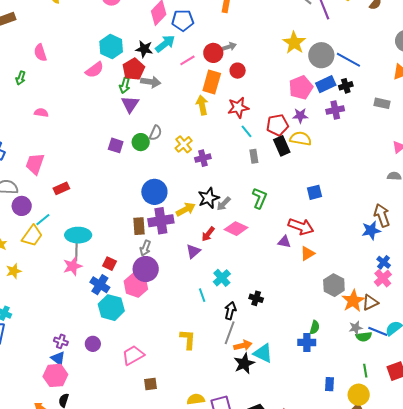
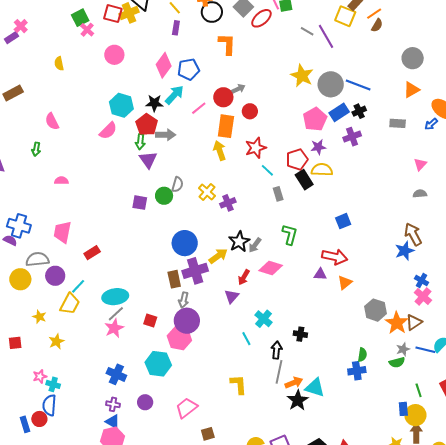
gray line: (76, 252) -> (116, 314), turned 54
blue cross: (100, 285) -> (116, 374), moved
green semicircle: (364, 337) -> (397, 362), moved
blue rectangle: (329, 384) -> (403, 409), moved

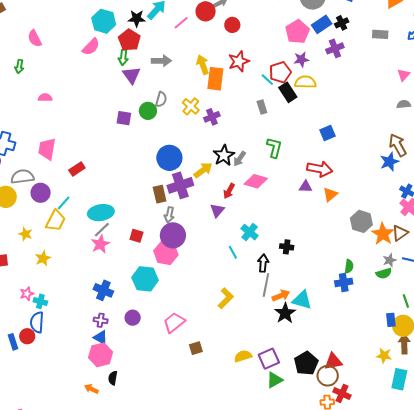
orange rectangle: (226, 126) -> (215, 79), moved
gray arrow: (166, 135) -> (161, 61), moved
cyan line: (267, 170) -> (267, 80), moved
yellow L-shape: (238, 384) -> (226, 298), turned 50

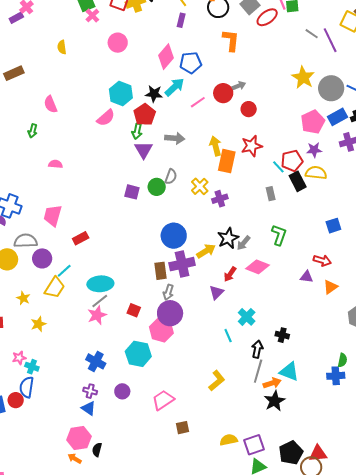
red arrow: (320, 169) -> (322, 261), size x0.7
cyan triangle: (302, 300) -> (289, 372), moved
pink hexagon: (101, 355) -> (79, 438), moved

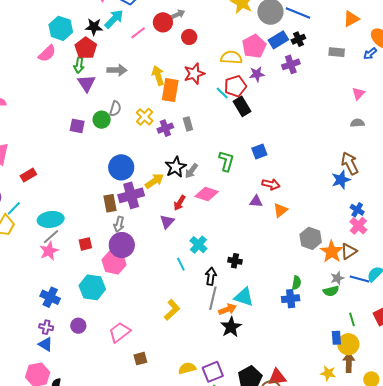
yellow semicircle: (316, 173) -> (231, 57), moved
gray rectangle: (271, 194) -> (188, 124), moved
blue square: (333, 226) -> (259, 152), moved
red square: (134, 310) -> (85, 244), turned -32

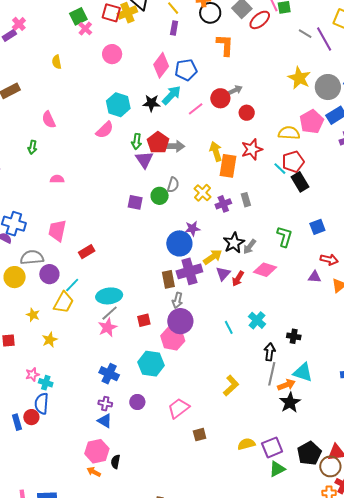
red pentagon: (86, 48) -> (158, 143), moved
purple star: (257, 74) -> (192, 229), moved
purple triangle: (167, 222) -> (223, 274), moved
cyan line: (181, 264) -> (229, 327), moved

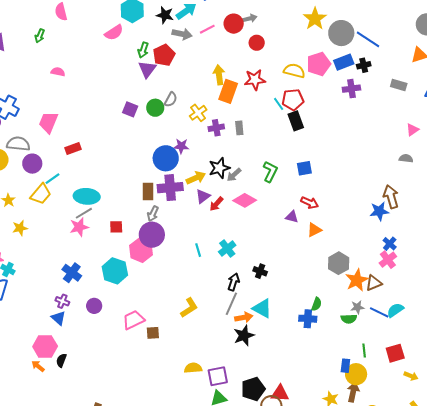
gray arrow: (175, 146) -> (182, 34), moved
brown square: (200, 435) -> (153, 333), moved

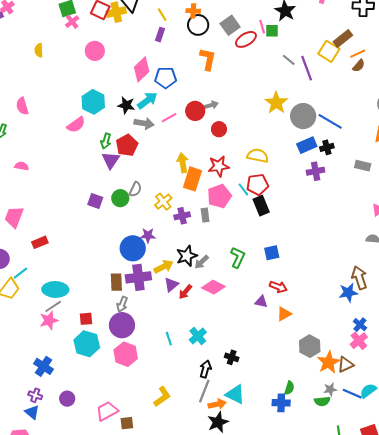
pink pentagon: (319, 64) -> (219, 196), moved
pink hexagon: (141, 250) -> (126, 354), moved
cyan hexagon: (115, 271) -> (87, 344), moved

